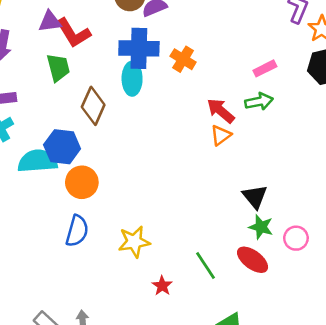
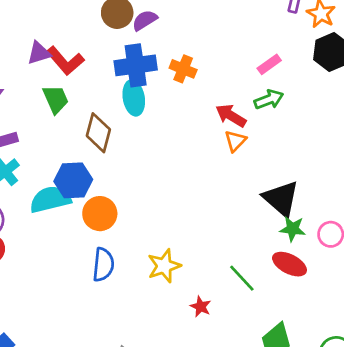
black triangle: (255, 197) -> (281, 199), size x1.4

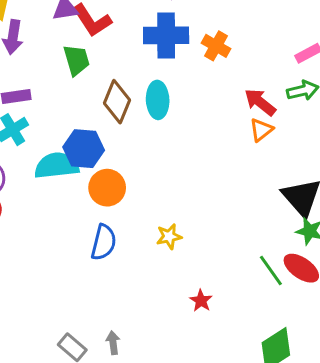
cyan ellipse: (134, 98) -> (158, 100), moved
yellow star: (164, 266) -> (169, 236), moved, size x0.7
green line: (242, 278) -> (271, 270), moved

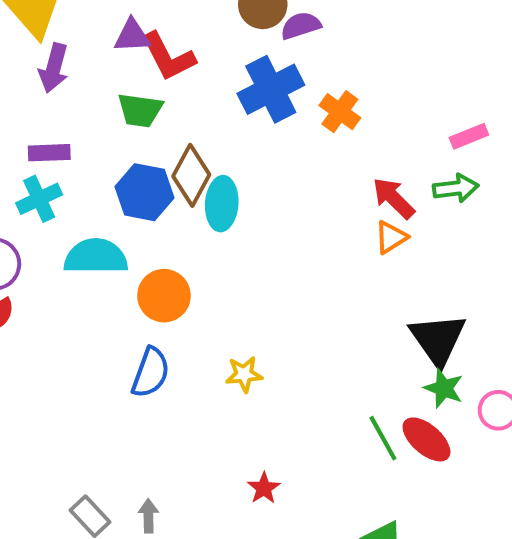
blue cross: (166, 35) -> (271, 89), turned -33
green trapezoid: (76, 60) -> (140, 110), turned 108
cyan ellipse: (158, 100) -> (222, 204), moved
blue hexagon: (84, 149) -> (145, 192), moved
red star: (201, 301) -> (264, 488), moved

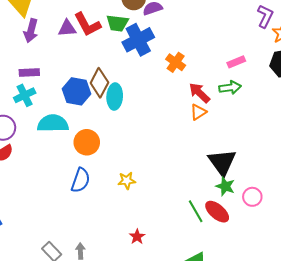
purple triangle: (132, 36) -> (67, 28), moved
green trapezoid: (140, 110) -> (117, 23), moved
orange cross: (340, 112) -> (176, 62), moved

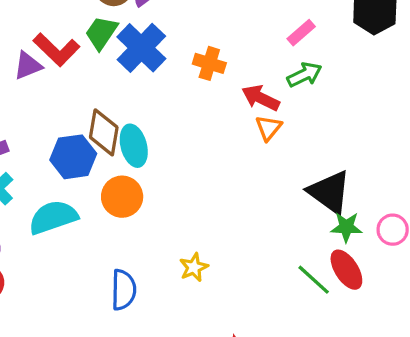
green trapezoid: (117, 23) -> (101, 33), turned 135
orange circle: (87, 142) -> (122, 197), moved
red ellipse: (217, 212) -> (346, 270), turned 35

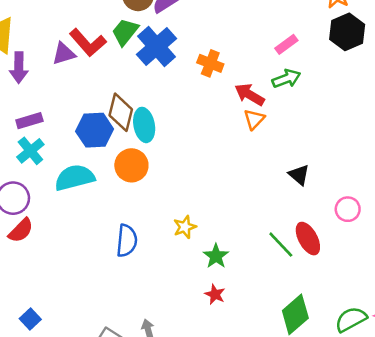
black triangle: (329, 192) -> (299, 175), size x0.6
green star: (346, 227) -> (216, 256), moved, turned 30

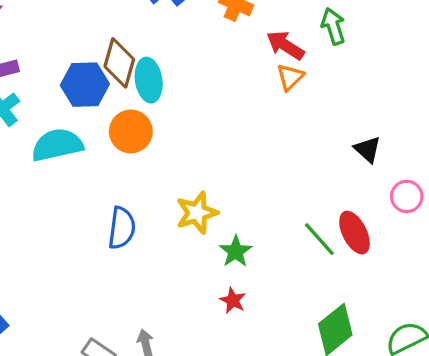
green arrow: (286, 79) -> (333, 26), turned -88
black triangle: (299, 175) -> (368, 149), moved
yellow star: (185, 227) -> (197, 213), size x1.4

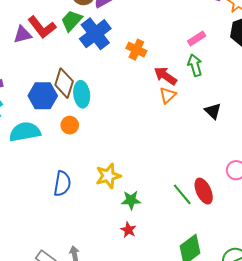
orange circle: (131, 131) -> (70, 125), size x0.7
black triangle: (368, 149) -> (213, 111), moved
green star: (236, 251) -> (131, 200), turned 30

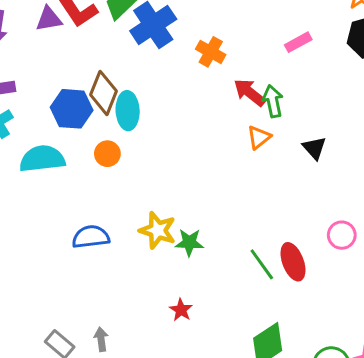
green arrow: (195, 65) -> (273, 101), moved
orange triangle: (168, 95) -> (259, 137), moved
yellow star: (108, 176) -> (158, 230), turned 30
blue semicircle: (62, 184) -> (91, 237), turned -110
green star: (131, 200) -> (189, 243), moved

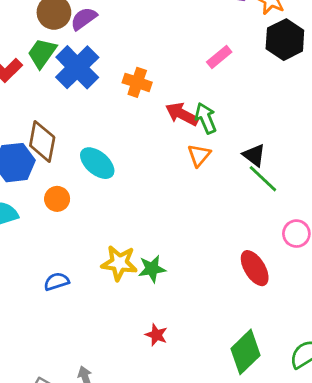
cyan ellipse: (128, 111) -> (97, 163), moved, turned -36
blue semicircle: (91, 237) -> (57, 282), size x0.7
green line: (262, 264) -> (263, 179), moved

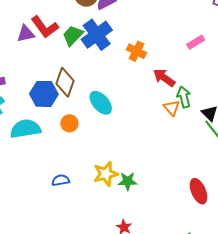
green trapezoid: (42, 53) -> (73, 35), moved
green arrow: (206, 118) -> (184, 97), moved
orange triangle: (199, 155) -> (172, 108), turned -30
yellow star: (119, 263) -> (106, 174), turned -30

